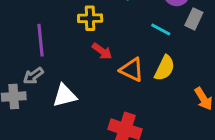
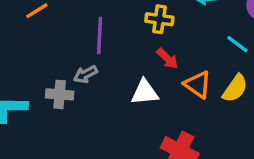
white triangle: (65, 95) -> (145, 92), moved

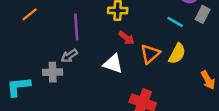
orange triangle: (198, 84) -> (150, 54), turned 50
white triangle: (145, 92) -> (113, 64), turned 30

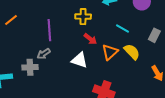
gray rectangle: (203, 14) -> (154, 35), moved
cyan line: (175, 22) -> (123, 29), moved
yellow semicircle: (177, 54) -> (132, 52), turned -72

